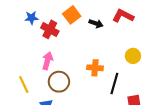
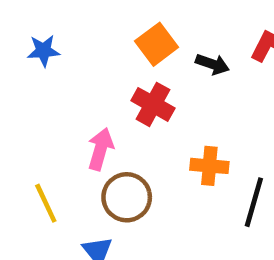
blue star: (31, 18) -> (43, 51), moved
red cross: (50, 29) -> (153, 104), moved

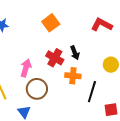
black arrow: (212, 64) -> (75, 53), moved, turned 48
red cross: (153, 104) -> (55, 58), moved

